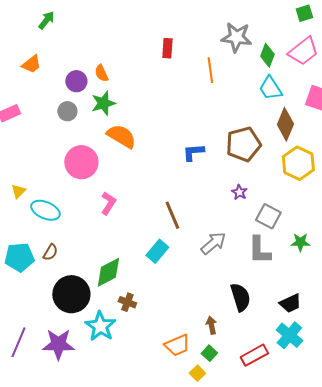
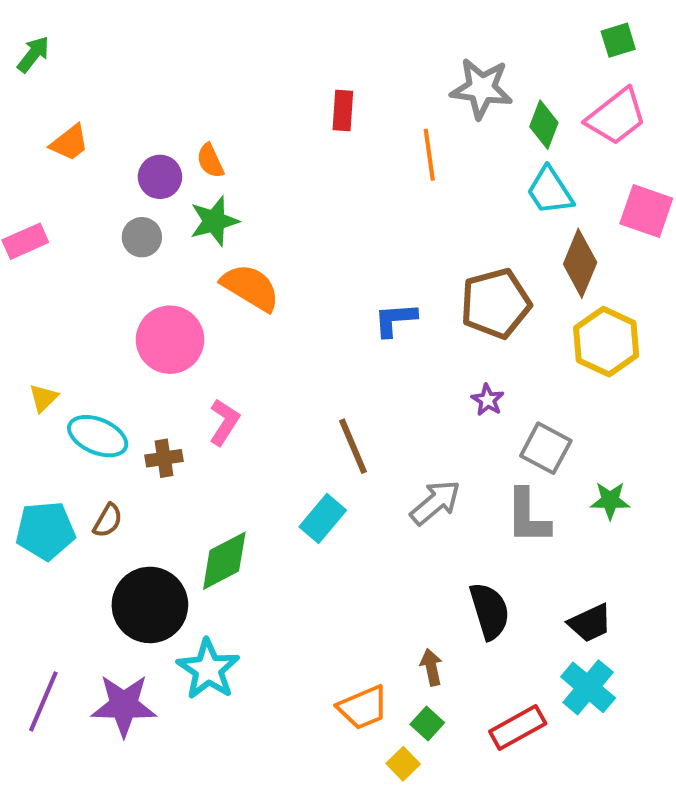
green arrow: (46, 20) -> (33, 54), moved
brown cross: (127, 302) -> (164, 458), moved, turned -30

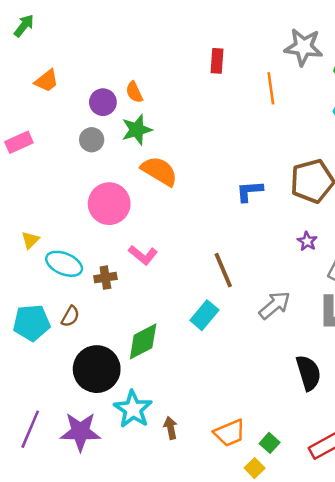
pink L-shape: (224, 422) -> (143, 255), turned 96
brown arrow: (431, 667) -> (171, 428), moved

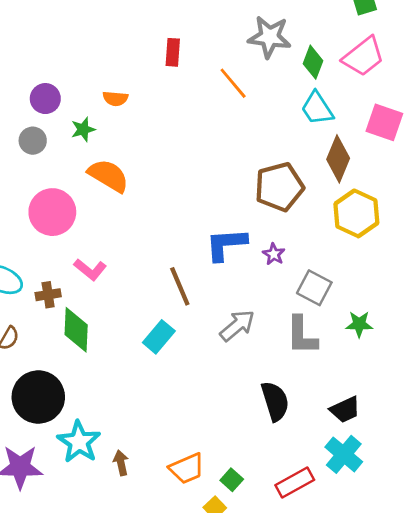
orange line: (271, 88) -> (233, 83), turned -32
orange semicircle: (134, 92) -> (115, 99), moved, turned -60
green star: (137, 130) -> (83, 129), size x0.7
blue L-shape: (250, 191) -> (226, 244), moved, size x1.4
green diamond: (143, 341) -> (76, 330), moved, turned -60

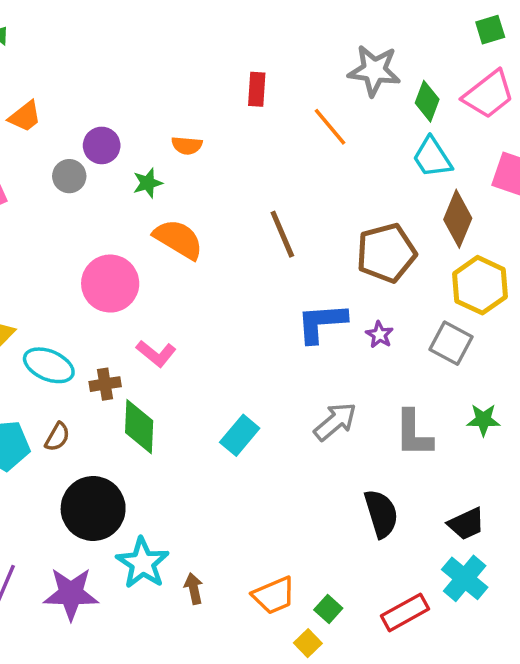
gray circle: (33, 141) -> (69, 176), moved
brown line: (180, 286) -> (282, 234), moved
gray square: (314, 288) -> (451, 343), moved

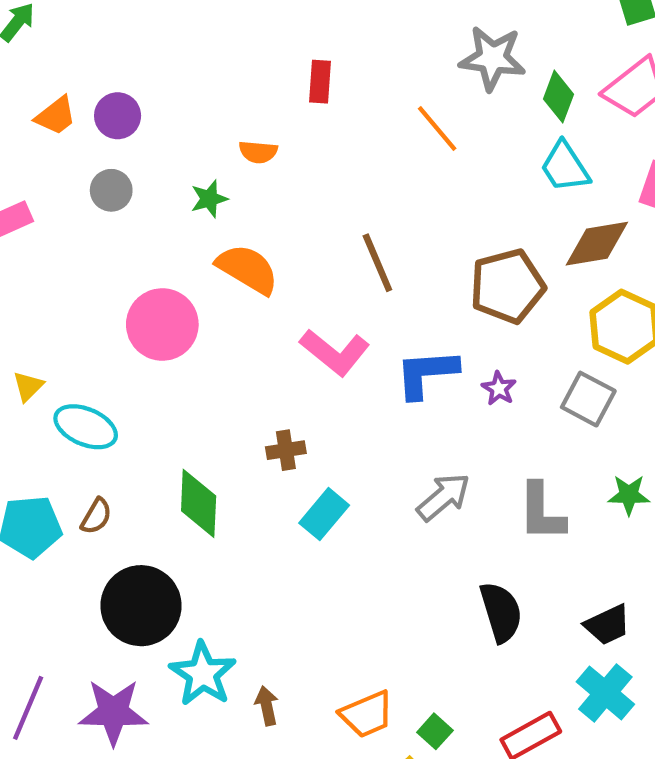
red rectangle: (257, 89) -> (320, 82), moved
purple circle: (102, 145) -> (118, 116), moved
brown diamond: (458, 219) -> (597, 244), turned 58
pink L-shape: (156, 353) -> (335, 352), moved, size x1.4
brown cross: (105, 384) -> (286, 450), moved

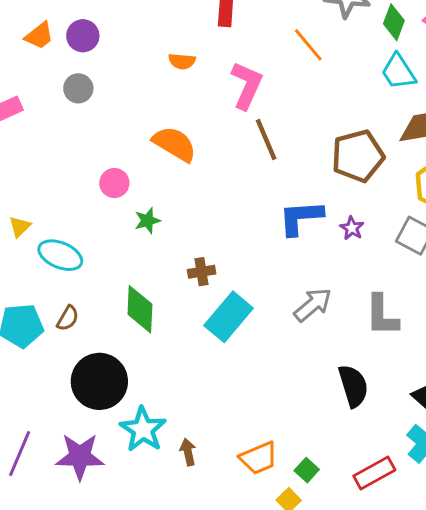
green star: (209, 199) -> (147, 221), moved
pink circle: (162, 324) -> (114, 183), size x0.6
pink L-shape: (335, 352) -> (247, 85), moved, turned -105
cyan rectangle: (324, 514) -> (229, 317), size x1.4

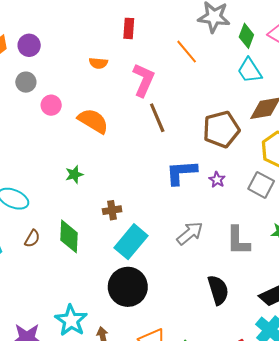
pink circle: (114, 183) -> (51, 105), moved
brown semicircle: (68, 318) -> (32, 239), moved
black circle: (99, 381) -> (128, 287), moved

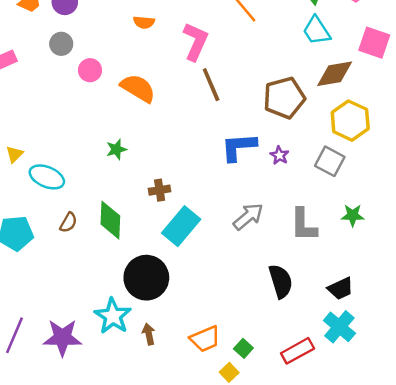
black circle: (128, 287) -> (146, 278), moved

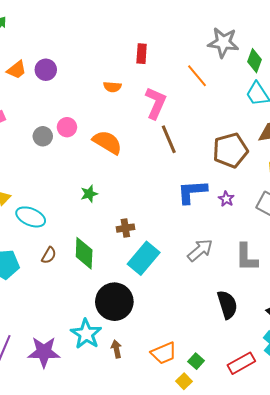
gray circle: (61, 44) -> (43, 136), moved

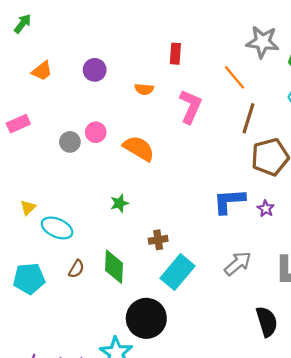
purple circle: (46, 70) -> (95, 70), moved
brown line: (169, 139) -> (249, 118), moved, turned 40

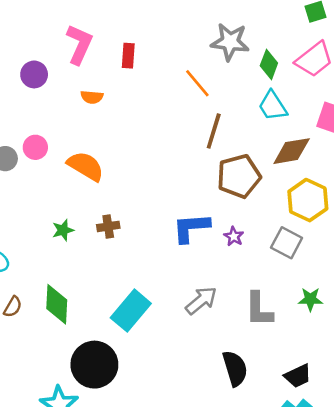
pink L-shape: (190, 106) -> (79, 44), moved
brown cross: (158, 240) -> (108, 226), moved

